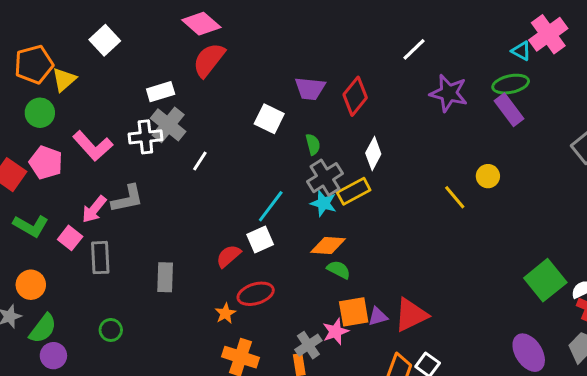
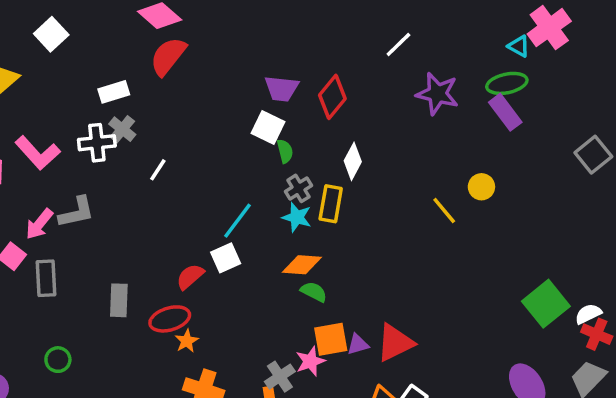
white square: (269, 119) -> (268, 127), moved
gray cross: (168, 125) -> (122, 129), size x0.7
gray cross: (325, 178) -> (298, 188), size x0.7
yellow rectangle: (354, 191) -> (331, 204), turned -52
red ellipse: (256, 294) -> (170, 319), moved

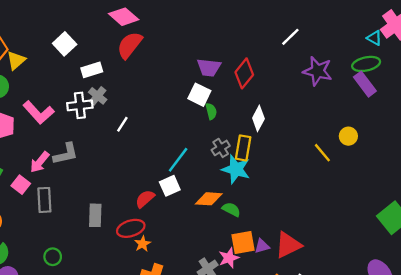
white square: (51, 34) -> (65, 44), moved
gray cross: (298, 188) -> (221, 148), moved
cyan star: (297, 217) -> (236, 169), moved, size x1.4
orange diamond: (302, 265) -> (209, 199), moved

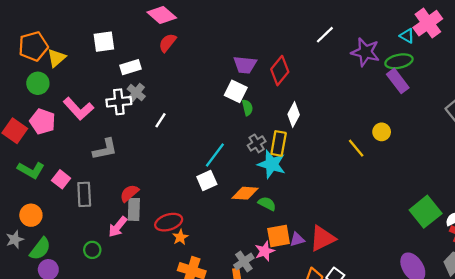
white square: (65, 44) -> (104, 42), turned 35
red semicircle: (130, 45) -> (167, 43), size x0.7
purple star: (318, 71) -> (365, 52), moved
pink arrow: (40, 162) -> (118, 227), moved
red semicircle: (145, 199) -> (129, 193), moved

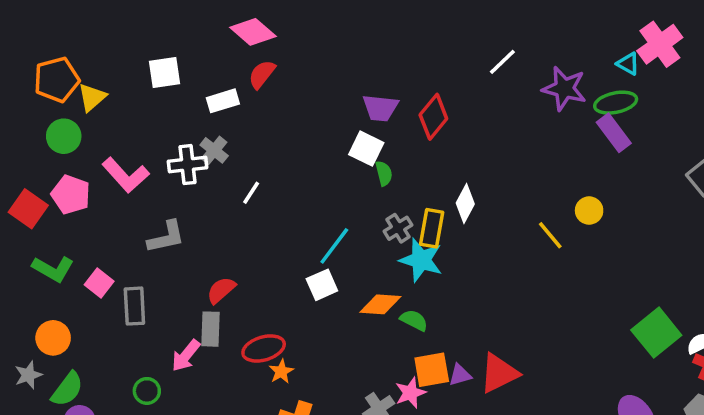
white rectangle: (130, 67) -> (223, 101), moved
white diamond: (294, 115) -> (465, 203), moved
red semicircle: (129, 193) -> (221, 290), moved

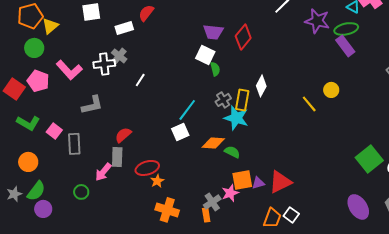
gray star: (28, 375) -> (14, 194), moved

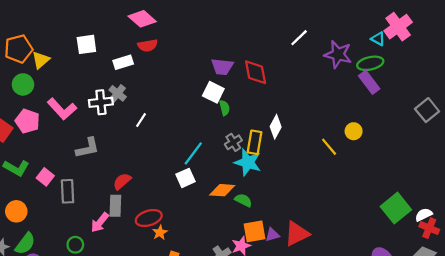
red semicircle: (146, 13) -> (148, 45), turned -138
red diamond: (243, 37) -> (256, 72), turned -50

